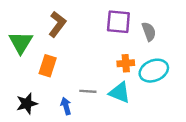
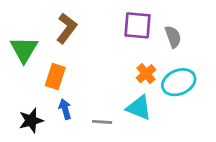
orange cross: (126, 63) -> (146, 74), turned -35
gray line: (88, 91) -> (102, 122), moved
blue arrow: (66, 106) -> (65, 109), moved

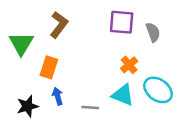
cyan ellipse: (179, 82) -> (158, 90), moved, turned 60

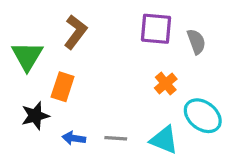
cyan triangle: (123, 95) -> (164, 140), moved
blue arrow: (58, 96) -> (74, 138), moved, turned -66
black star: (28, 106) -> (35, 116), moved

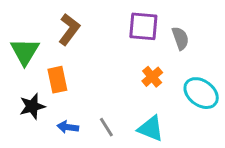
orange rectangle: (63, 87) -> (57, 80), turned -30
cyan ellipse: (203, 116) -> (201, 93), moved
gray line: (116, 138) -> (106, 127), turned 54

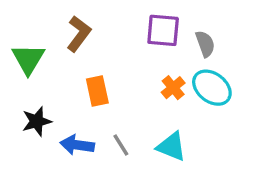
orange rectangle: (57, 80) -> (97, 91), moved
cyan ellipse: (201, 93) -> (212, 88), moved
blue arrow: (68, 127) -> (77, 145), size x1.4

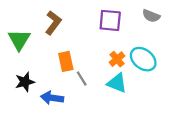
gray semicircle: (205, 44) -> (151, 16), moved, turned 132
gray line: (121, 145) -> (82, 78), moved
cyan triangle: (171, 147) -> (117, 83), moved

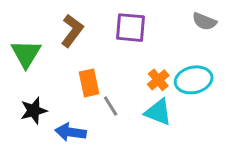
purple square: (110, 20) -> (131, 28), moved
cyan ellipse: (143, 59) -> (194, 80), turned -50

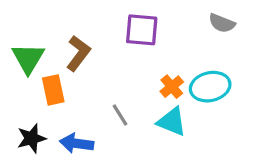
brown L-shape: (72, 31) -> (78, 53), moved
orange rectangle: (89, 83) -> (53, 90), moved
black star: (34, 111) -> (31, 138), moved

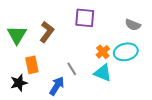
gray semicircle: (222, 23) -> (133, 25), moved
orange rectangle: (53, 90) -> (32, 65), moved
blue arrow: (77, 143) -> (57, 86), moved, turned 114

